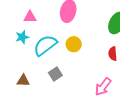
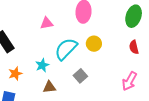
cyan star: (22, 37) -> (42, 65), moved

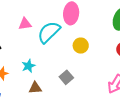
pink triangle: (47, 23) -> (25, 24), moved
cyan semicircle: (66, 49) -> (49, 32), moved

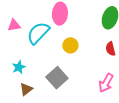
gray square: (66, 77) -> (57, 78), size x1.5
brown triangle: (35, 88) -> (26, 89), turned -32

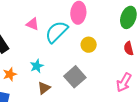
pink triangle: (14, 25) -> (32, 24), turned 32

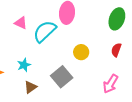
yellow circle: (89, 45) -> (81, 52), moved
red semicircle: (129, 48) -> (116, 50), turned 32

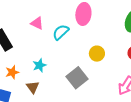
cyan semicircle: (45, 31) -> (61, 32), size x0.7
brown triangle: (30, 87) -> (33, 87), moved, turned -32

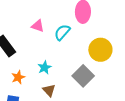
yellow circle: (97, 54) -> (100, 50), size x1.5
brown triangle: (33, 87) -> (49, 90), moved

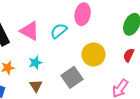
pink triangle: (38, 26) -> (30, 31), moved, size x1.5

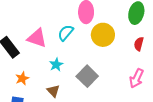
yellow circle: (93, 55) -> (103, 35), moved
cyan star: (35, 63) -> (56, 65), moved

